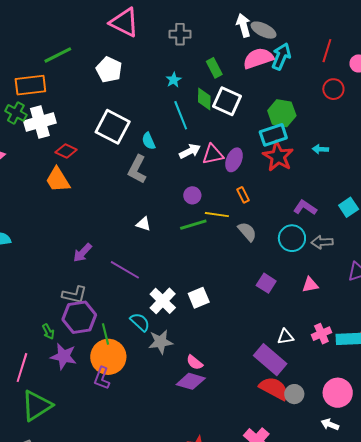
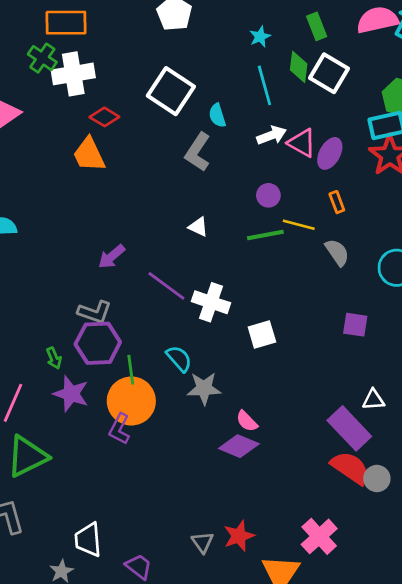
pink triangle: (213, 154) -> (302, 143), turned 35
purple square: (266, 283) -> (355, 325), turned -30
white cross: (163, 301) -> (211, 302), moved, turned -32

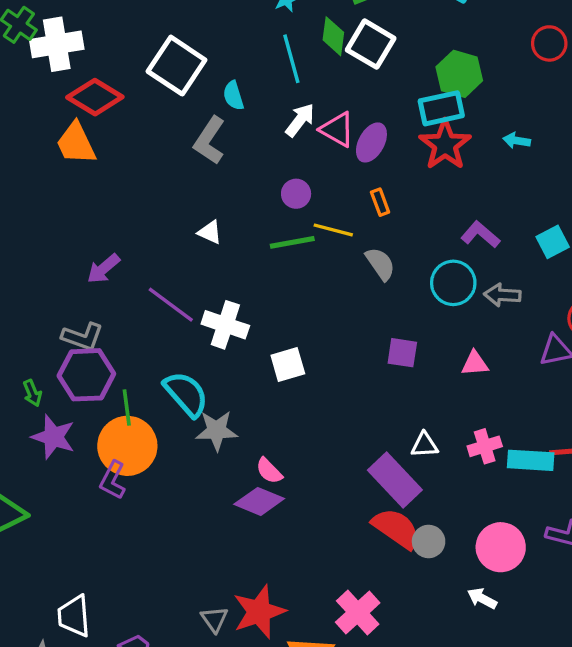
red diamond: (104, 117) -> (95, 97), size x1.5
white arrow: (272, 135) -> (300, 120), turned -32
cyan semicircle: (179, 359) -> (186, 394), size x1.4
red star: (239, 536) -> (259, 612), size x1.4

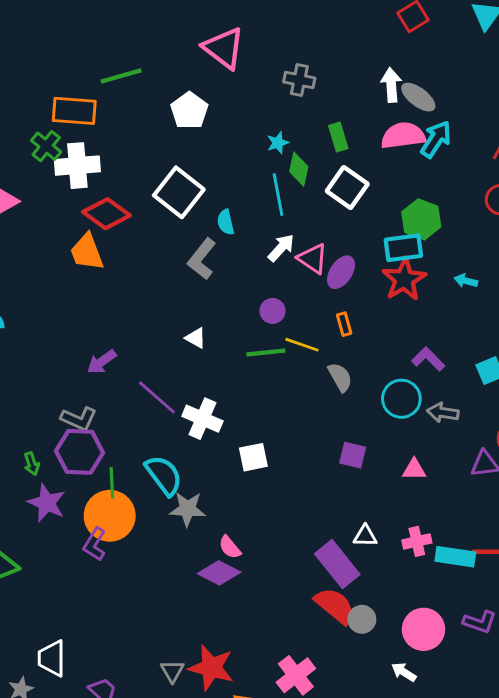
green diamond: (333, 36) -> (299, 169), moved
red star: (259, 612) -> (211, 668), turned 30

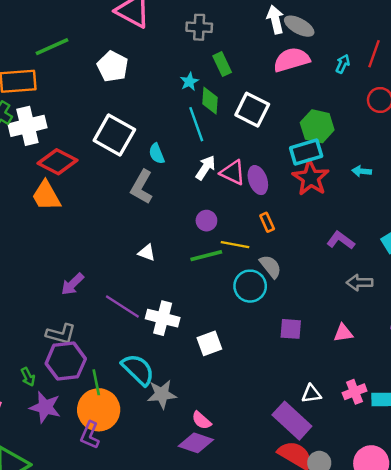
green rectangle: (338, 137) -> (222, 64), moved
cyan arrow: (436, 139) -> (343, 64), moved, size x0.6
purple ellipse: (341, 272) -> (258, 180), turned -44
cyan circle: (401, 399) -> (250, 286), moved

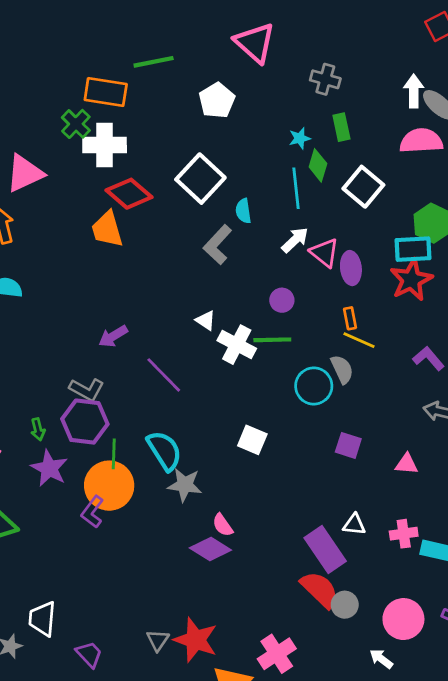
yellow line: (235, 245) -> (359, 340), moved
white cross: (163, 318) -> (237, 345), moved
white square: (209, 343) -> (252, 440), turned 30

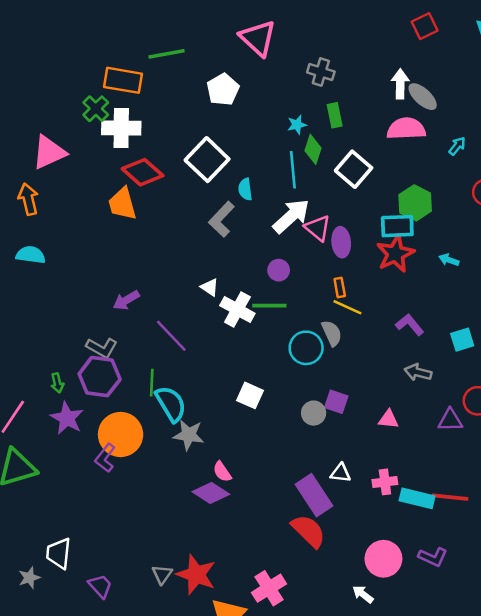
white arrow: (295, 240) -> (291, 216), size x1.5
green line: (114, 454) -> (152, 383), moved
gray circle: (345, 605) -> (314, 413), moved

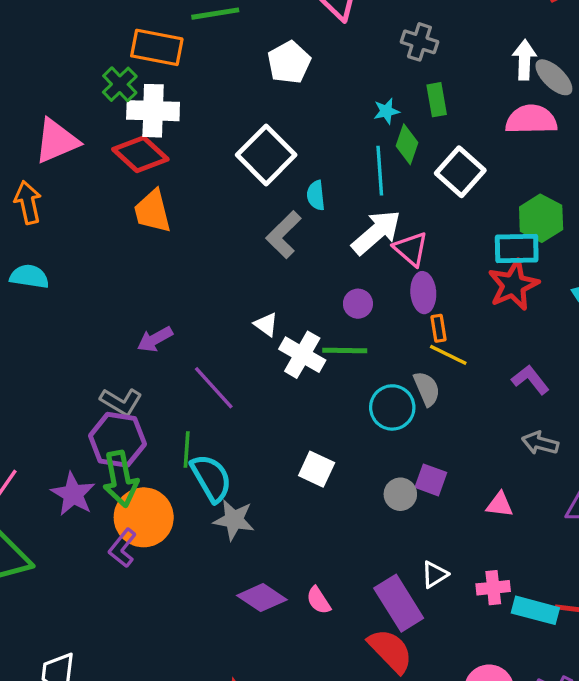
red diamond: (143, 172) -> (140, 154), moved
purple ellipse: (341, 242) -> (423, 293), moved
green arrow: (57, 383) -> (120, 479), moved, size x2.0
pink semicircle: (222, 472) -> (318, 600), moved
white triangle: (341, 473) -> (435, 574), turned -40

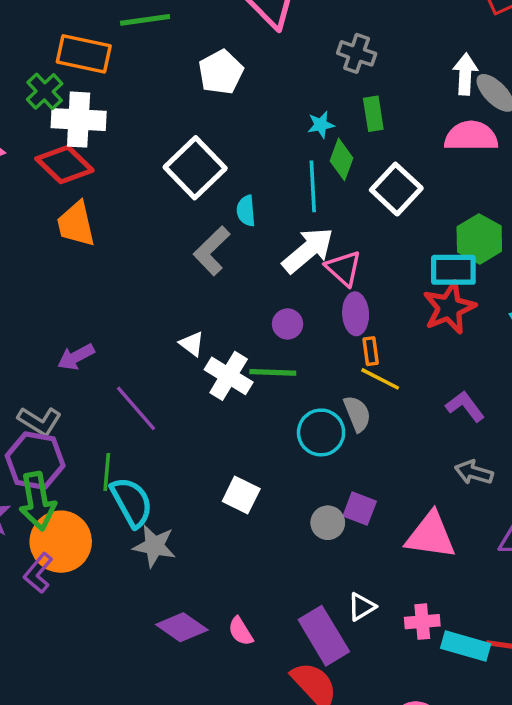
pink triangle: (500, 505) -> (431, 535), size x1.8

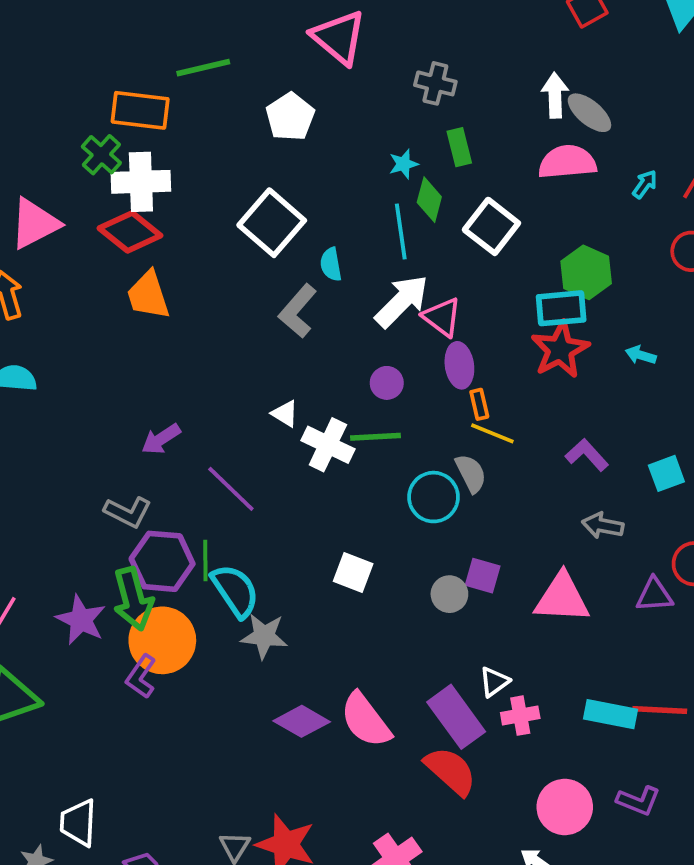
purple hexagon: (35, 461) -> (162, 561), moved
pink cross: (422, 622) -> (520, 716), moved
pink semicircle: (241, 631) -> (366, 720), size x1.8

